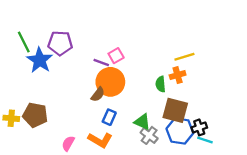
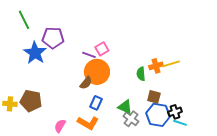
green line: (24, 42) -> (24, 20), moved
yellow line: (184, 57) -> (171, 64), moved
brown square: (175, 110) -> (154, 97), size x0.6

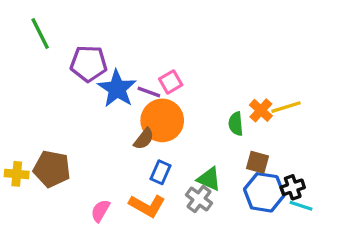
blue star: (35, 53) -> (117, 89), moved
orange cross: (156, 66) -> (261, 110), turned -32
gray cross: (131, 119) -> (199, 199), moved

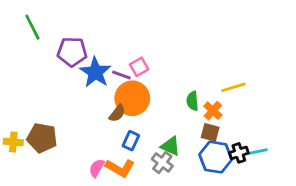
orange cross: (261, 110) -> (213, 111), moved
cyan line: (301, 206) -> (258, 152), moved, turned -30
pink semicircle: (100, 211) -> (97, 168), moved

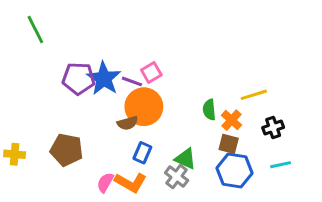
purple pentagon: (72, 52) -> (78, 78), moved
brown semicircle: (117, 113) -> (128, 123), turned 36
brown pentagon: (42, 138) -> (67, 150), moved
black cross: (239, 153) -> (273, 128), moved

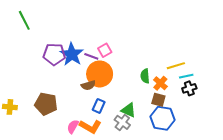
cyan line: (281, 165) -> (186, 76), moved

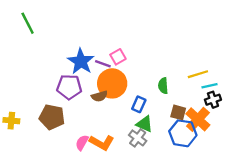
purple pentagon: (54, 54) -> (69, 87), moved
orange cross: (160, 83) -> (198, 119), moved, size x1.5
blue rectangle: (99, 106) -> (139, 104), moved

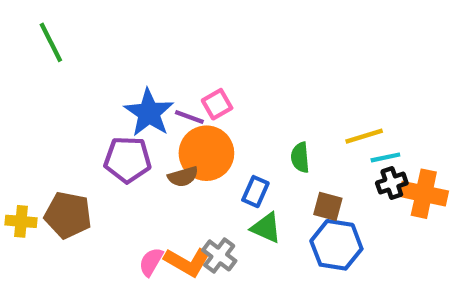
brown pentagon: (52, 117) -> (68, 215), moved
orange cross: (198, 119) -> (424, 194), moved, turned -30
gray cross: (138, 138) -> (219, 255), moved

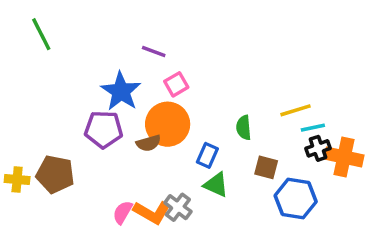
purple line: (189, 117) -> (154, 51), moved
blue hexagon: (336, 245) -> (296, 199), moved

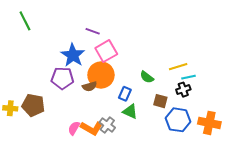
pink square: (176, 84) -> (106, 51), size x1.5
green semicircle: (244, 128) -> (147, 77), turned -48
black cross: (318, 148) -> (183, 90), moved
orange cross: (344, 157) -> (209, 123), moved

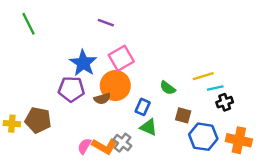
purple line: (93, 31) -> (106, 23), moved
black cross: (183, 90) -> (225, 102), moved

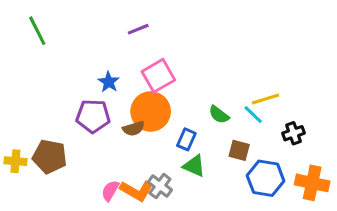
purple line: (106, 23) -> (138, 29), turned -42
blue star: (83, 63) -> (109, 82), size x0.6
cyan line: (215, 88) -> (253, 115), moved, turned 56

